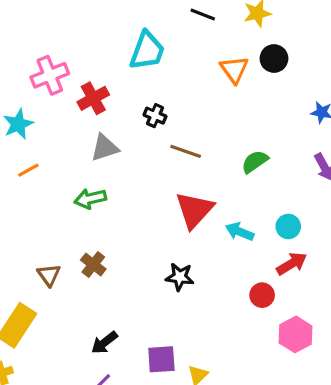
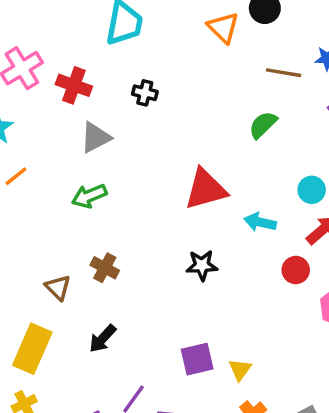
red cross: (93, 98) -> (74, 85), turned -32
brown line: (186, 151) -> (284, 73), moved
red triangle: (194, 210) -> (206, 189), turned 42
cyan arrow: (240, 232) -> (260, 222), moved
black arrow: (104, 343) -> (103, 339), moved

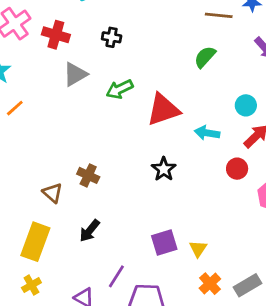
green arrow: (89, 196) -> (120, 89), moved
black star: (202, 265) -> (164, 169), turned -30

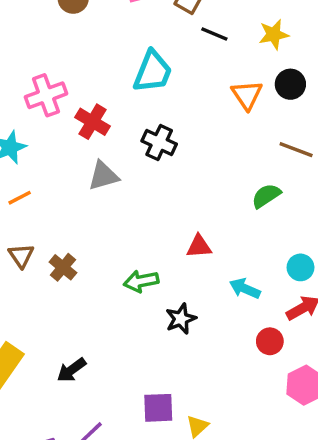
black cross: (112, 37) -> (159, 142), size x1.4
green arrow: (120, 89) -> (141, 281), moved
red triangle: (163, 110) -> (199, 246), size x0.6
brown cross: (88, 175) -> (63, 267), moved
brown triangle: (53, 193) -> (21, 256), moved

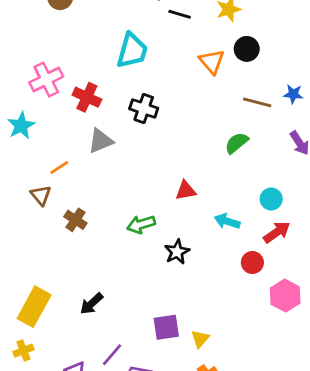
orange line: (20, 198) -> (59, 168), moved
brown triangle: (21, 256) -> (41, 195), moved

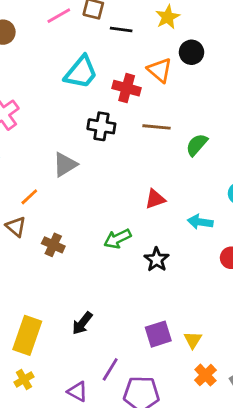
cyan trapezoid: (132, 51) -> (81, 72), turned 33
red cross: (87, 97) -> (127, 88), moved
brown line: (257, 102) -> (157, 127), moved

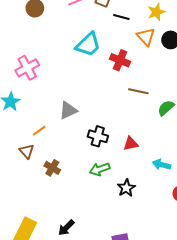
orange triangle: (160, 70) -> (146, 37), moved
black cross: (101, 126) -> (98, 136), moved

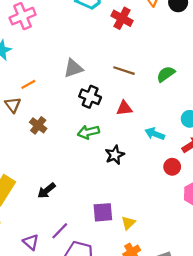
brown line: (138, 91) -> (124, 71), moved
gray triangle: (68, 110) -> (73, 68), moved

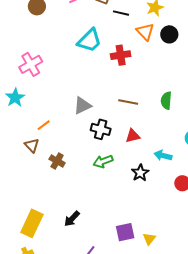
red cross: (122, 18) -> (121, 55), turned -30
green semicircle: (166, 74) -> (166, 100), turned -42
black star: (115, 155) -> (140, 173), moved

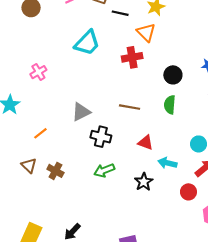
black circle: (169, 34) -> (173, 75), moved
red cross: (121, 55) -> (132, 57), moved
pink cross: (31, 64) -> (38, 72), moved, size x0.7
red triangle: (133, 136) -> (146, 143), moved, turned 35
brown triangle: (32, 145) -> (29, 165), moved

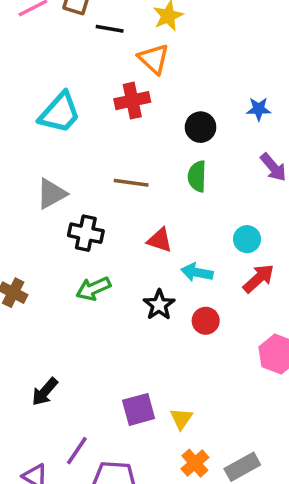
cyan trapezoid: (87, 43) -> (60, 113), moved
red circle: (188, 192) -> (206, 321), moved

